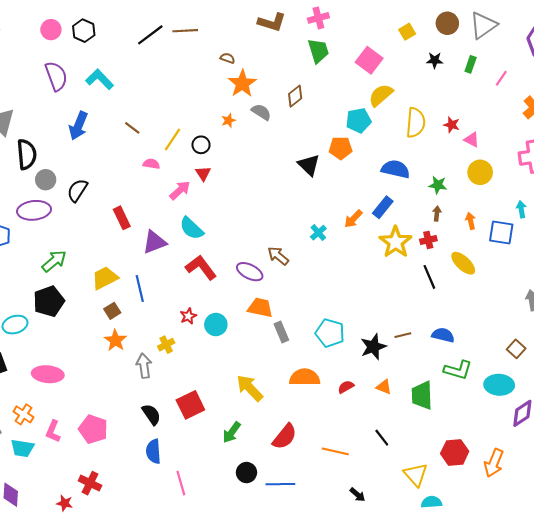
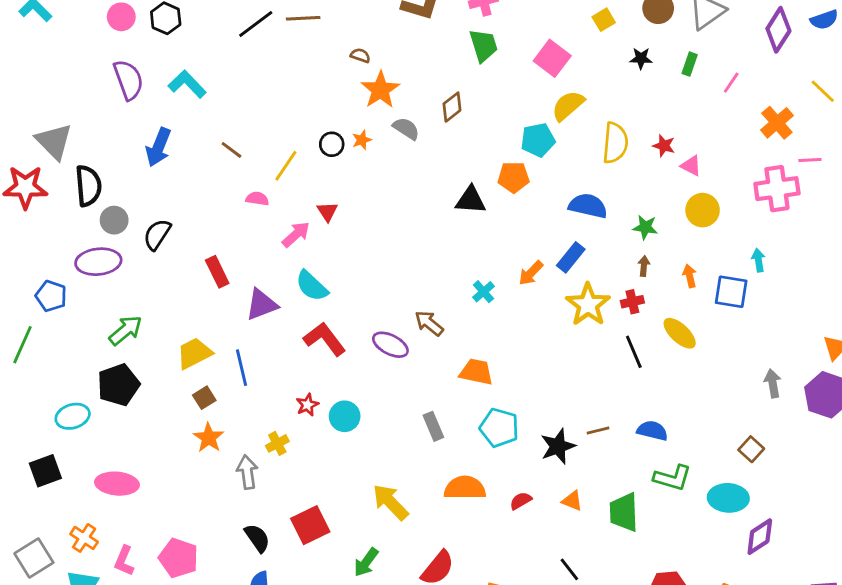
black circle: (201, 145) -> (332, 144), moved
black triangle: (309, 165) -> (471, 200), turned -40
orange trapezoid: (260, 308) -> (476, 372), moved

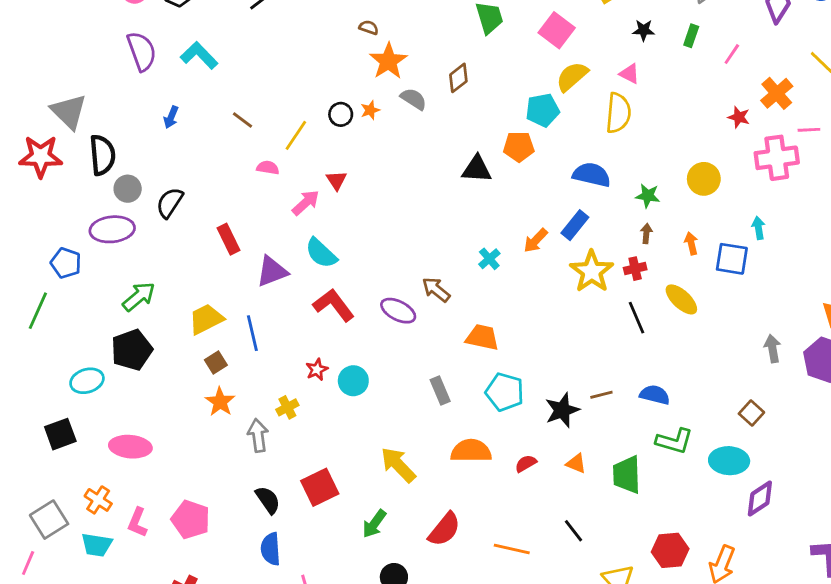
red star: (664, 146) -> (739, 117), moved
blue arrow: (158, 147) -> (171, 117), size x0.6
pink triangle: (691, 166) -> (630, 74), moved

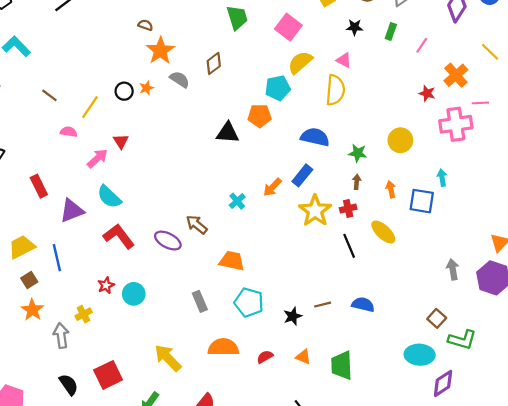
black star: (562, 410) -> (293, 316), size x0.7
green L-shape: (674, 441) -> (462, 340), moved

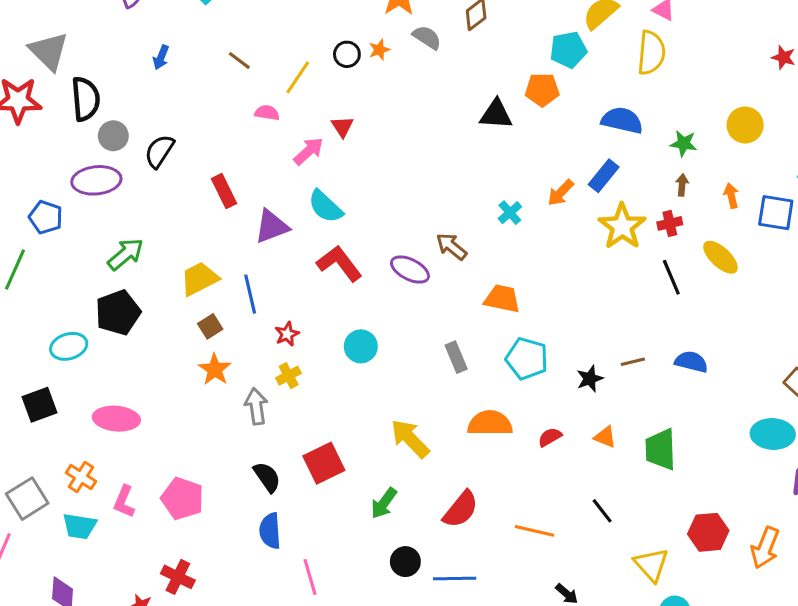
red star: (106, 285) -> (287, 334), moved

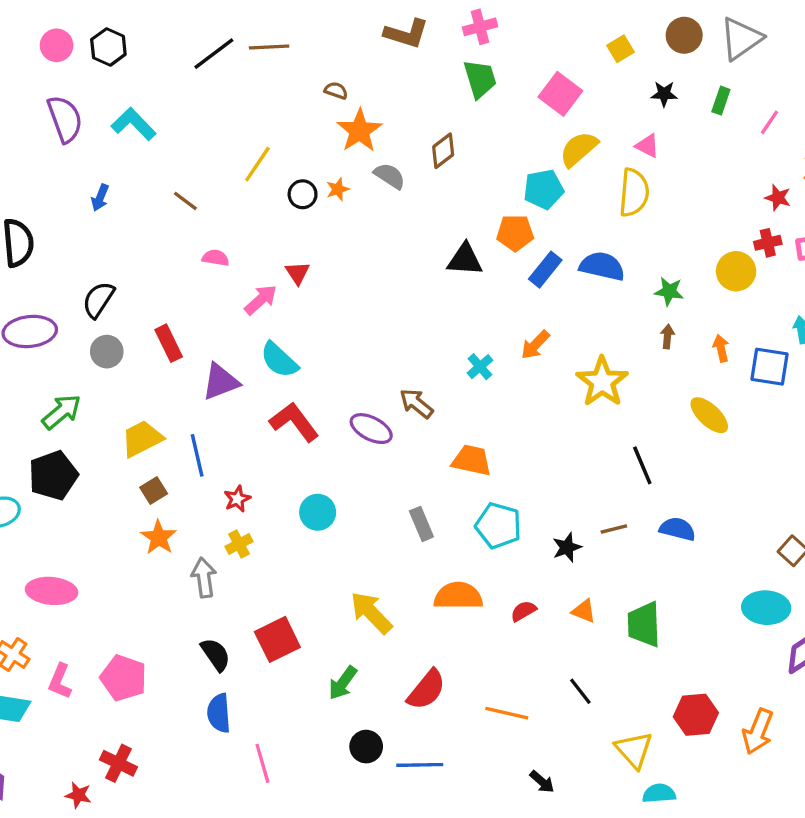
yellow line: (298, 77) -> (257, 164), moved
gray circle: (113, 136) -> (107, 352), moved
blue rectangle: (604, 176) -> (545, 270), moved
red cross: (670, 223) -> (768, 243), moved
black line: (671, 277) -> (642, 465), moved

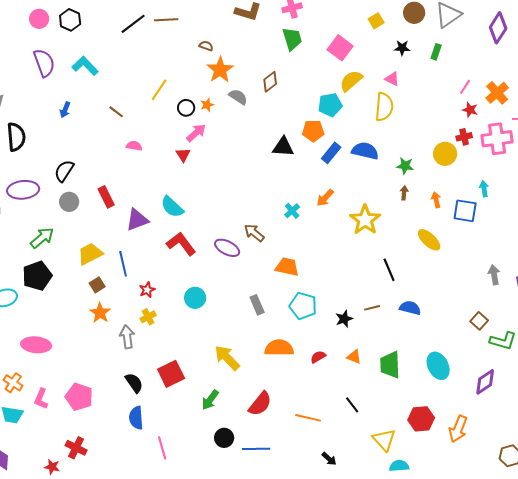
pink line: (770, 122) -> (465, 87), moved
pink arrow: (261, 300) -> (196, 133), moved
cyan ellipse: (766, 608) -> (438, 366), moved, turned 60

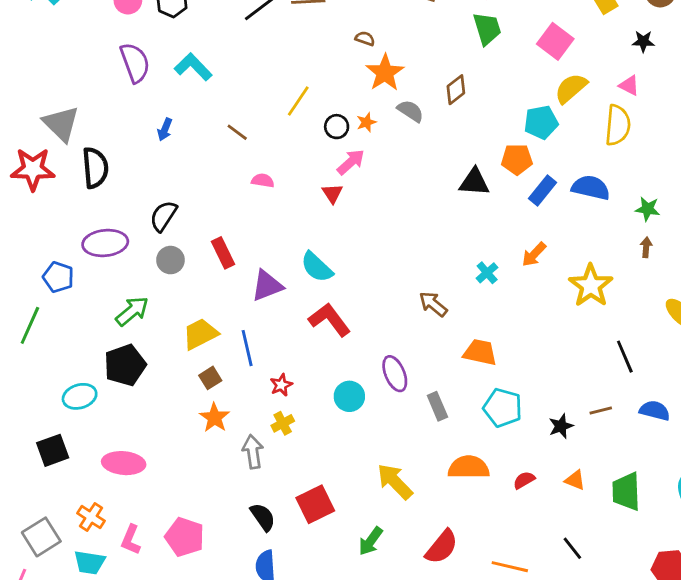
purple ellipse: (227, 248) -> (395, 374), moved, turned 40

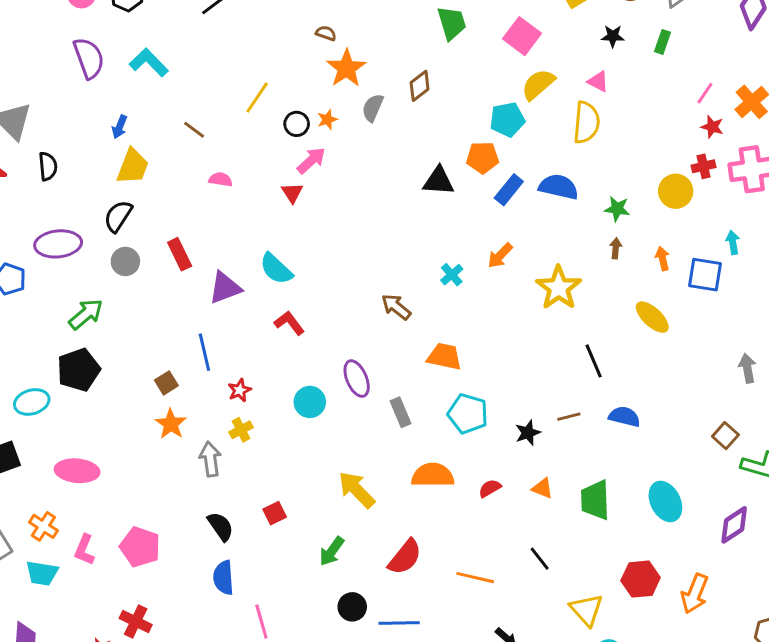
gray semicircle: (410, 111) -> (373, 108), turned -100
black semicircle: (95, 168) -> (48, 166), size x0.7
red L-shape: (329, 320) -> (289, 323), size x0.7
yellow trapezoid: (200, 334) -> (133, 166), moved, turned 138
red square: (315, 504) -> (275, 513), size x0.6

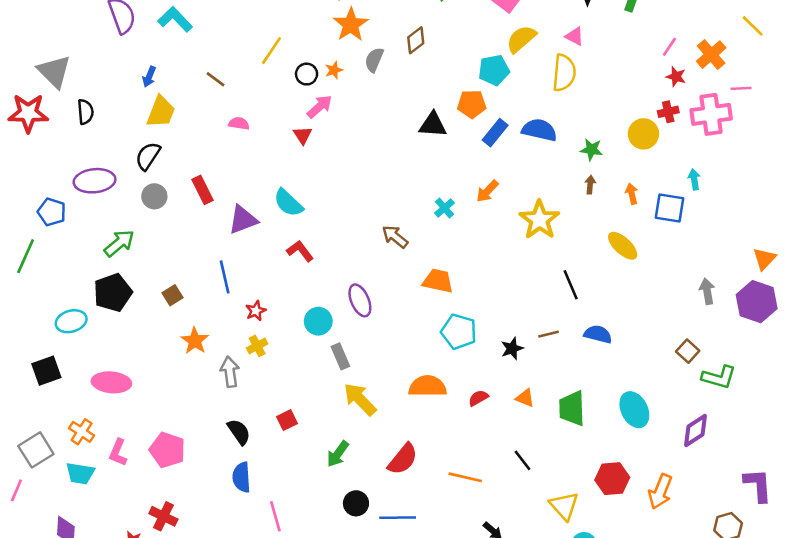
brown square: (166, 383) -> (173, 295), moved
gray rectangle: (401, 412) -> (340, 356), moved

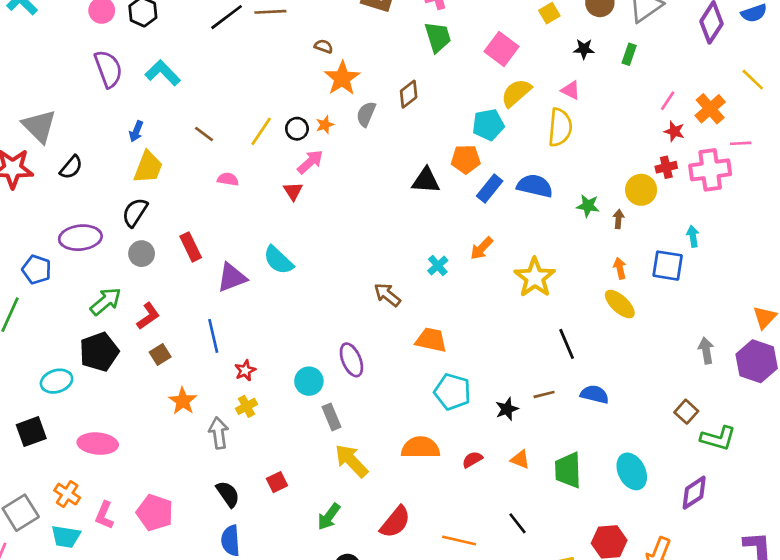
yellow line: (271, 51) -> (261, 131), moved
black semicircle: (85, 112) -> (71, 167), turned 45
brown arrow: (590, 185) -> (618, 219), moved
orange arrow: (632, 194) -> (620, 268), moved
red L-shape: (300, 251) -> (148, 316), moved, turned 92

